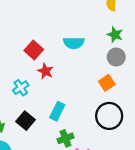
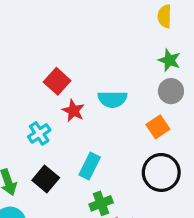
cyan semicircle: (74, 43) -> (112, 99), moved

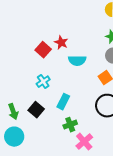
red star: (73, 111) -> (61, 43), moved
cyan cross: (39, 133) -> (43, 82), moved

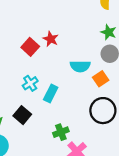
cyan semicircle: (77, 61) -> (80, 66), moved
cyan rectangle: (63, 102) -> (51, 94), moved

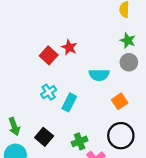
orange square: (101, 79) -> (120, 101), moved
black circle: (103, 111) -> (121, 136), moved
black square: (22, 115) -> (44, 137), moved

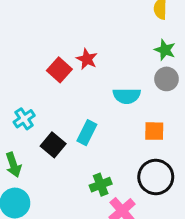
cyan cross: (49, 92) -> (24, 119), moved
orange square: (120, 101) -> (154, 131), turned 35
black square: (44, 137) -> (53, 145), moved

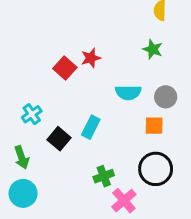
green star: (165, 50) -> (153, 49), moved
red star: (87, 59) -> (91, 58), turned 30
gray circle: (166, 79) -> (166, 97), moved

